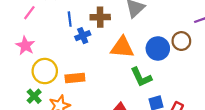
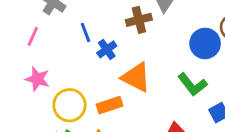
brown cross: (100, 17) -> (139, 20), moved
orange triangle: (122, 47) -> (136, 77), moved, turned 35

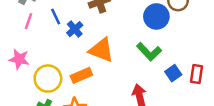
pink line: (33, 36) -> (28, 21), moved

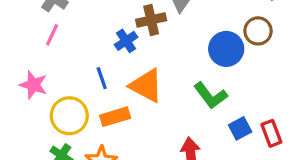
blue line: (56, 17) -> (102, 78), moved
blue cross: (75, 29) -> (126, 41), moved
red rectangle: (196, 74) -> (271, 133), turned -36

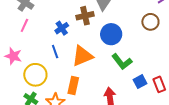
blue cross: (126, 41) -> (62, 28), moved
blue circle: (226, 49) -> (111, 34), moved
orange triangle: (146, 86) -> (82, 56), turned -50
orange rectangle: (115, 117) -> (73, 86), moved, turned -60

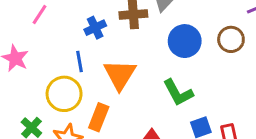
blue circle: (111, 34) -> (185, 41), moved
orange triangle: (82, 56) -> (120, 75), turned -45
yellow circle: (35, 75) -> (64, 94), moved

